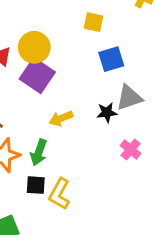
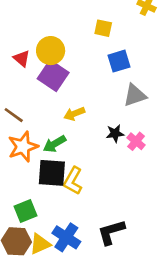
black star: (107, 112) -> (115, 133), moved
green arrow: (39, 152) -> (55, 144), turned 40
black square: (36, 185) -> (52, 173), size x1.6

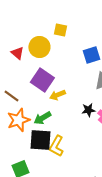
yellow square: (103, 28) -> (60, 30), moved
purple square: (53, 76) -> (42, 80), moved

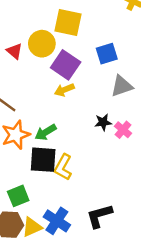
yellow square: (60, 30) -> (68, 22), size x1.6
purple square: (42, 80) -> (66, 65), moved
yellow arrow: (57, 95) -> (64, 90), moved

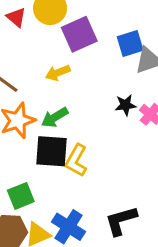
blue square: (107, 54) -> (130, 43), moved
purple square: (66, 65) -> (79, 34), turned 32
yellow arrow: (64, 90) -> (58, 73), moved

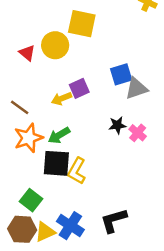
purple square: (79, 34) -> (79, 88), moved, size x0.7
green square: (21, 196) -> (31, 200), turned -30

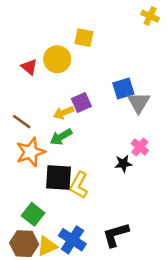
yellow square: (82, 24) -> (84, 38), size x0.7
gray triangle: (136, 88) -> (139, 102), turned -40
black star: (117, 125) -> (123, 164), moved
green arrow: (59, 135) -> (61, 137), moved

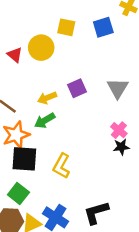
blue square: (123, 88) -> (103, 27), moved
purple square: (81, 102) -> (77, 88), moved
black star: (123, 164) -> (121, 147), moved
black square: (58, 177) -> (24, 159), moved

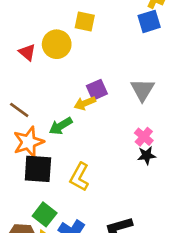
blue square: (103, 27) -> (149, 21), moved
yellow arrow: (47, 98) -> (85, 103), moved
green square: (18, 193) -> (45, 214), moved

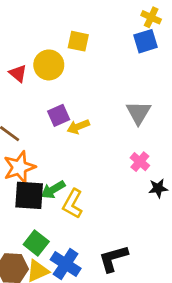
purple square: (97, 90) -> (59, 115), moved
green arrow: (61, 126) -> (53, 190), moved
black star: (146, 155) -> (158, 188), moved

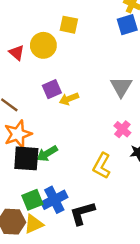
yellow L-shape: (73, 204) -> (102, 166), moved
green square: (36, 243) -> (32, 200), turned 30
black L-shape: (113, 258) -> (82, 213), moved
blue cross: (66, 264) -> (54, 200), moved, turned 30

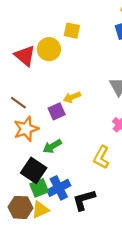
red triangle: (17, 53) -> (25, 56), size x1.5
purple square: (52, 89) -> (57, 111), moved
black square: (26, 158) -> (34, 170), moved, turned 30

